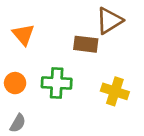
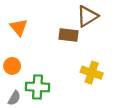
green cross: (57, 83) -> (37, 87), moved

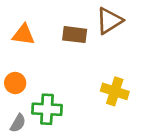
orange triangle: (19, 27) -> (23, 35), turned -42
brown rectangle: (68, 35) -> (75, 35), moved

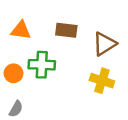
brown triangle: (109, 21) -> (104, 44), moved
green cross: (47, 109) -> (42, 65), moved

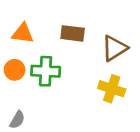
orange circle: (14, 73) -> (15, 70), moved

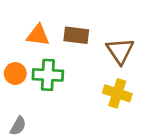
orange triangle: (23, 33) -> (38, 35), moved
brown triangle: (114, 48) -> (120, 51), turned -32

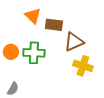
orange triangle: (38, 35) -> (33, 16), moved, turned 36
brown triangle: (120, 51) -> (74, 42), moved, turned 40

